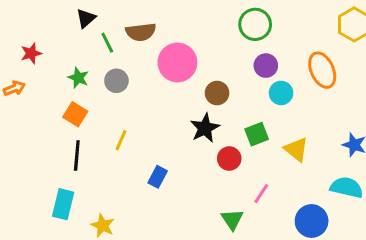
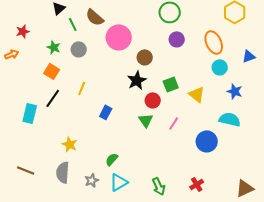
brown semicircle: (141, 32) -> (95, 17), turned 48
cyan circle: (281, 93) -> (220, 67), moved
black line: (77, 155) -> (53, 98), turned 30
cyan rectangle: (63, 204) -> (30, 113), moved
green triangle: (232, 219) -> (146, 120), moved

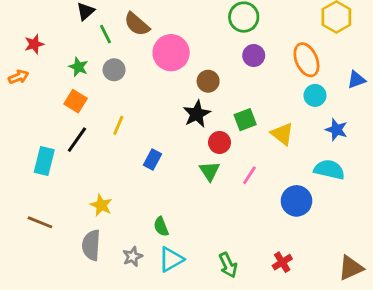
green semicircle: (112, 159) -> (161, 227), turned -64
brown line: (26, 170) -> (40, 222), moved

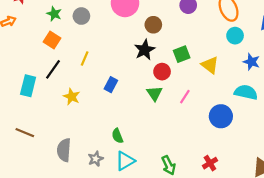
yellow star: (101, 205) -> (72, 97), moved

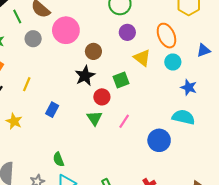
gray circle: (81, 16) -> (33, 39), moved
yellow triangle: (210, 65) -> (142, 58), moved

